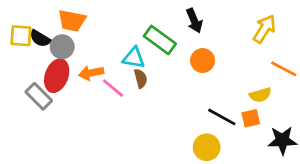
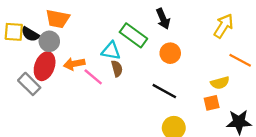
black line: (222, 117) -> (164, 91), moved

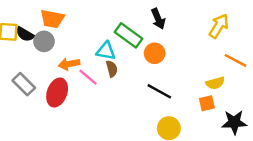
orange circle: (170, 53) -> (155, 53), moved
red ellipse: (45, 66) -> (57, 93), moved

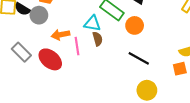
pink line: (88, 77) -> (77, 46), turned 42
red ellipse: (57, 93) -> (50, 59), turned -70

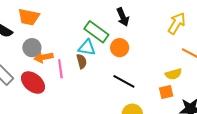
gray circle: (39, 15) -> (32, 48), moved
cyan triangle: (92, 23) -> (87, 48), moved

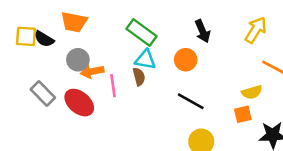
black arrow: (123, 17) -> (203, 31), moved
green rectangle: (96, 32) -> (142, 32), moved

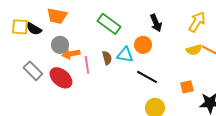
cyan triangle: (145, 60) -> (125, 55), moved
yellow semicircle: (252, 92) -> (194, 50), moved

